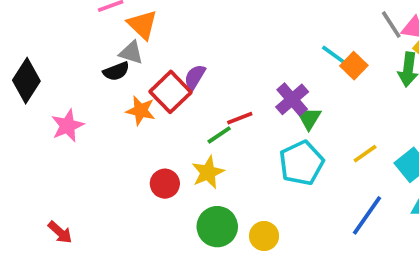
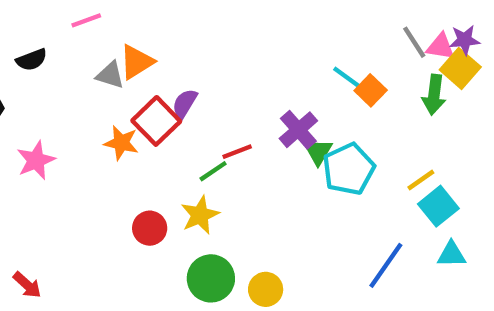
orange triangle: (142, 25) -> (137, 62), moved, turned 44
black semicircle: (116, 71) -> (32, 60), moved
yellow line: (365, 154) -> (421, 180), moved
cyan pentagon: (301, 163) -> (349, 169), moved

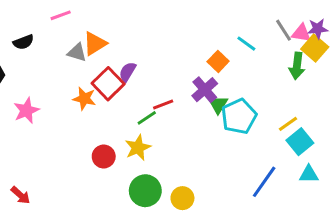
cyan line: (346, 77) -> (246, 44), moved
orange square: (371, 90) -> (218, 61), moved

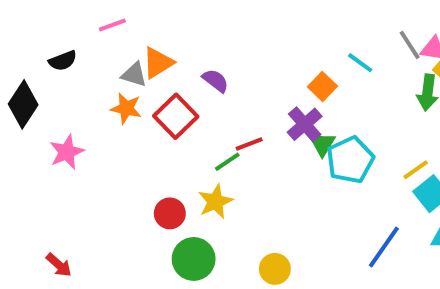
purple semicircle: (127, 72) -> (215, 81), moved, turned 96
orange star: (84, 99) -> (126, 108), moved
green circle: (145, 191) -> (194, 259), moved

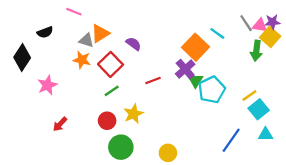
pink line: (112, 25) -> (74, 12), turned 42
orange square: (322, 87) -> (196, 47), size x1.6
green line: (227, 162) -> (112, 91), moved
red arrow: (59, 265) -> (60, 124), moved, turned 91

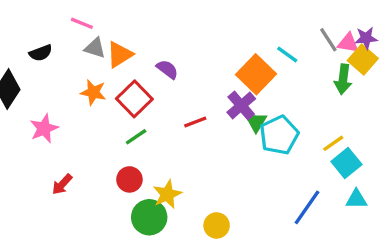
gray triangle: (86, 40) -> (95, 48), moved
yellow star: (133, 114) -> (167, 194), moved

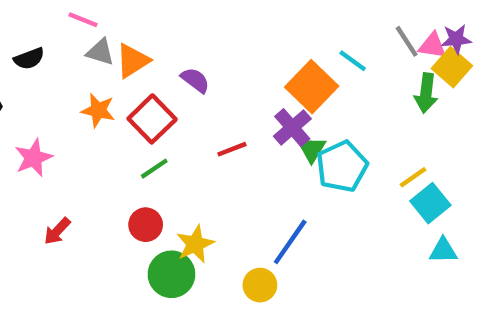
blue line: (307, 207) -> (290, 242), moved

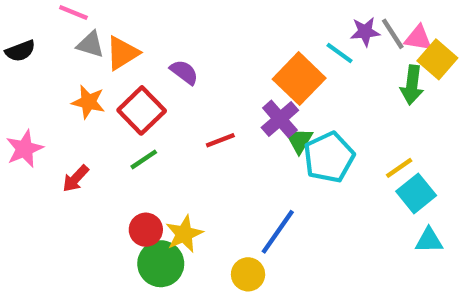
purple star: (456, 39) -> (365, 32), moved
red circle: (146, 225) -> (146, 230), moved
red arrow: (57, 231) -> (76, 179), moved

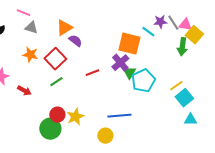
orange triangle: (122, 53) -> (64, 28), moved
orange square: (299, 79) -> (129, 44), turned -30
red arrow: (76, 179) -> (24, 91), turned -104
blue line: (278, 232) -> (119, 116), turned 50
green circle: (161, 264) -> (50, 129), moved

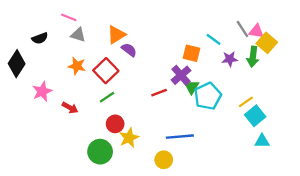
purple star: (160, 22) -> (230, 59), moved
orange square: (129, 44) -> (191, 53), size x0.7
red line: (92, 73) -> (159, 93), moved
red circle: (57, 115) -> (115, 124), moved

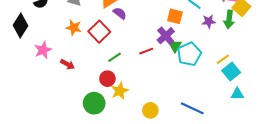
green line: (107, 97) -> (115, 57), moved
blue line: (180, 137) -> (192, 108), moved, turned 30

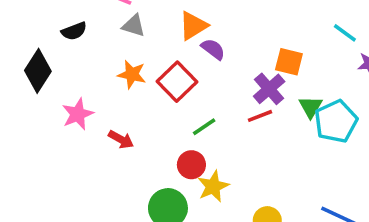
orange square: (175, 16) -> (289, 62), moved
purple cross: (166, 36) -> (269, 89), moved

